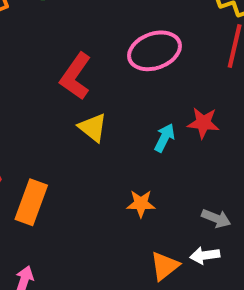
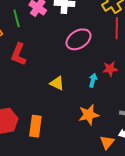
red L-shape: (76, 76) -> (19, 54), moved
orange star: (141, 204) -> (89, 115), size x1.5

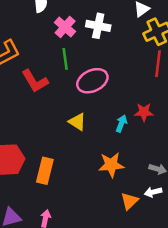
green line: (17, 18) -> (65, 59), moved
pink ellipse: (78, 39) -> (92, 81), moved
red L-shape: (19, 54) -> (35, 81), turned -60

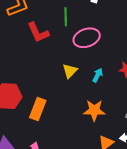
yellow triangle: (77, 122) -> (70, 71), turned 35
cyan arrow: (121, 123) -> (98, 75), moved

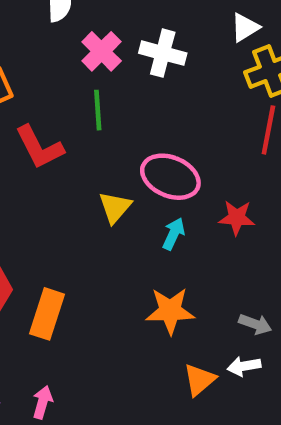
pink ellipse: (87, 38) -> (170, 177), moved, turned 45
yellow triangle: (70, 71) -> (115, 207), moved

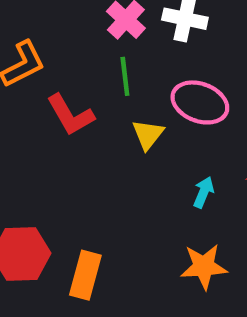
pink ellipse: (170, 177) -> (200, 102), moved
yellow triangle: (115, 207) -> (148, 135), moved

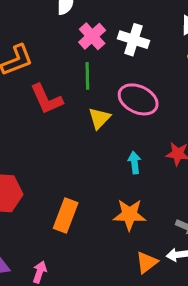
cyan arrow: (204, 192) -> (134, 163), turned -35
orange rectangle: (85, 275) -> (66, 215), moved

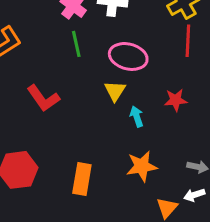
red L-shape: (46, 99) -> (43, 98), moved
yellow triangle: (99, 118) -> (115, 91), moved

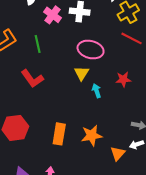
red line: (188, 41) -> (132, 38), turned -65
green line: (76, 44) -> (38, 44), moved
orange star: (142, 166) -> (92, 135), moved

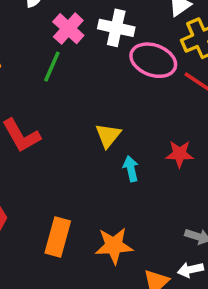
green line: (38, 44) -> (52, 67), moved, turned 30
pink ellipse: (91, 50) -> (153, 60), moved

